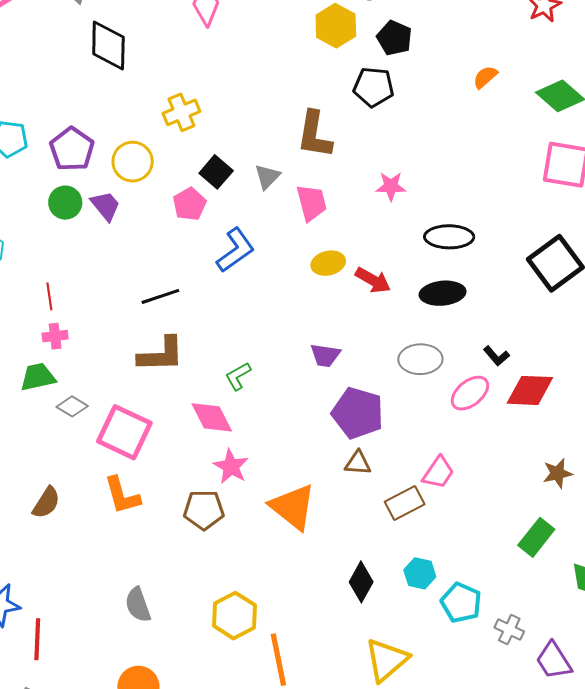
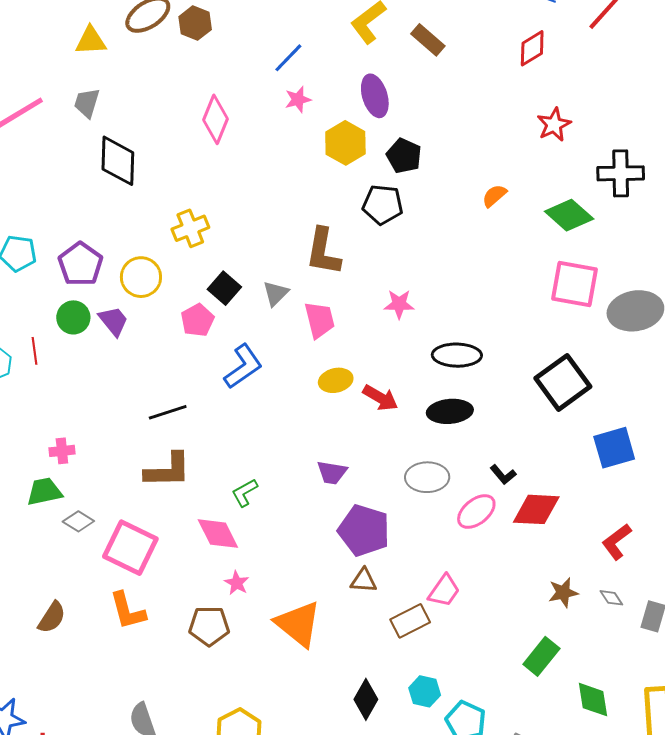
red line: (49, 296) -> (34, 351), moved
pink star: (231, 467) -> (237, 583), size x0.7

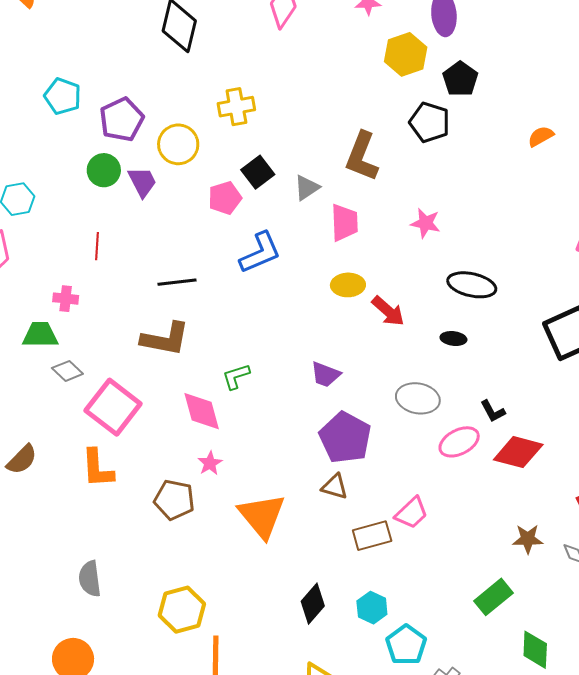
red line: (34, 351) -> (97, 246), moved
black ellipse: (450, 411) -> (453, 339), size x0.6

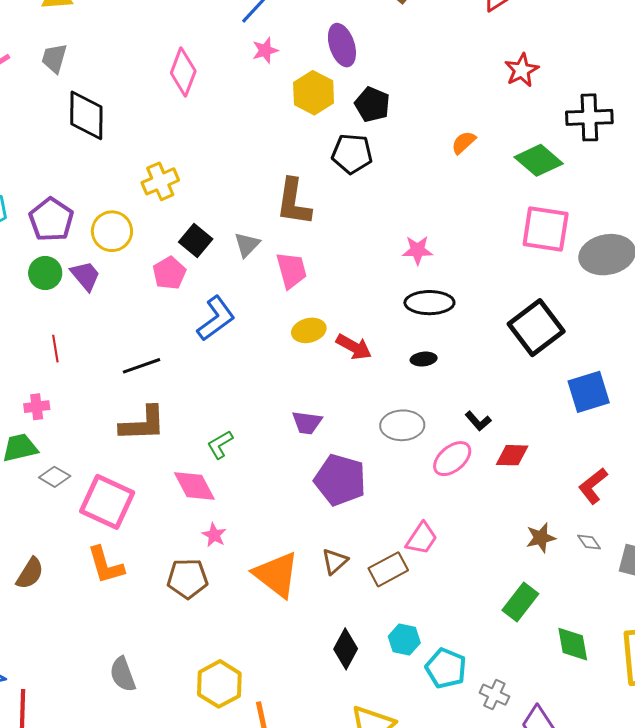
pink star: (425, 223) -> (418, 250), moved
red diamond: (518, 452) -> (512, 455), size x0.7
brown triangle: (335, 487) -> (335, 561), moved, turned -44

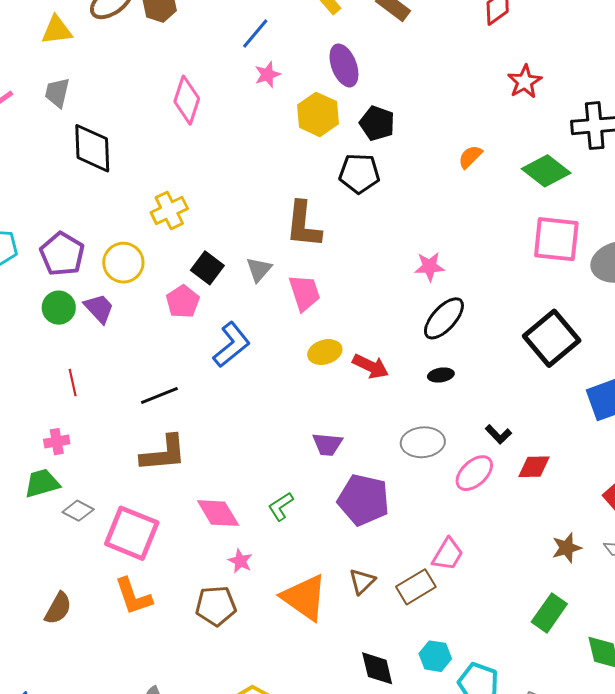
black ellipse: (429, 303) -> (444, 318), turned -45
green L-shape: (220, 445) -> (281, 506), moved
black diamond: (346, 649) -> (377, 668), turned -39

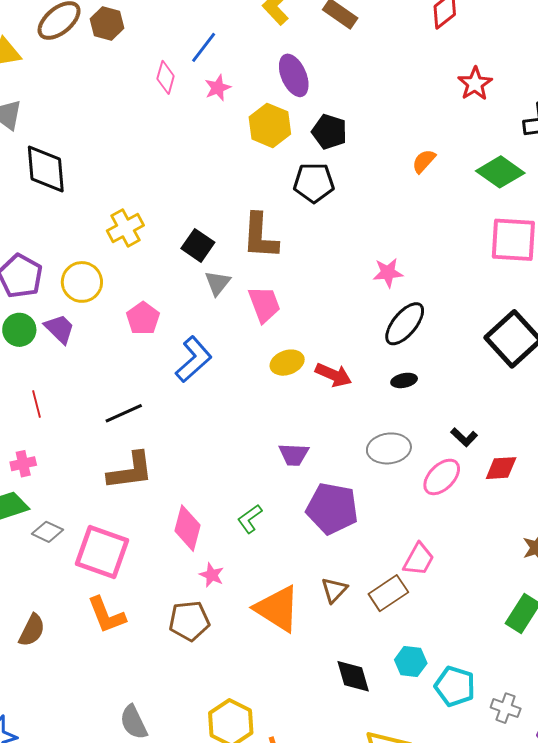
pink diamond: (187, 100) -> (166, 77), moved, size x0.7
black square: (207, 268) -> (198, 245), moved
pink diamond: (218, 513) -> (187, 528), turned 48

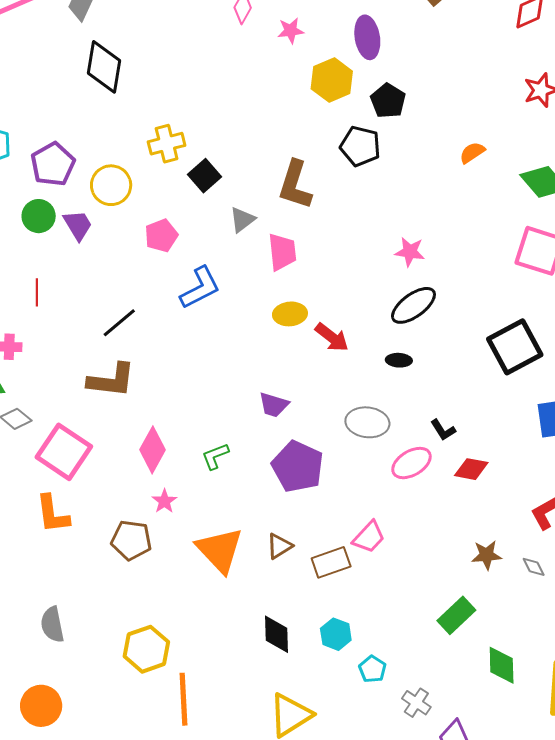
black square: (198, 245) -> (205, 176), moved
black line: (124, 413) -> (119, 323), turned -30
cyan pentagon: (455, 686) -> (372, 669), size x0.7

